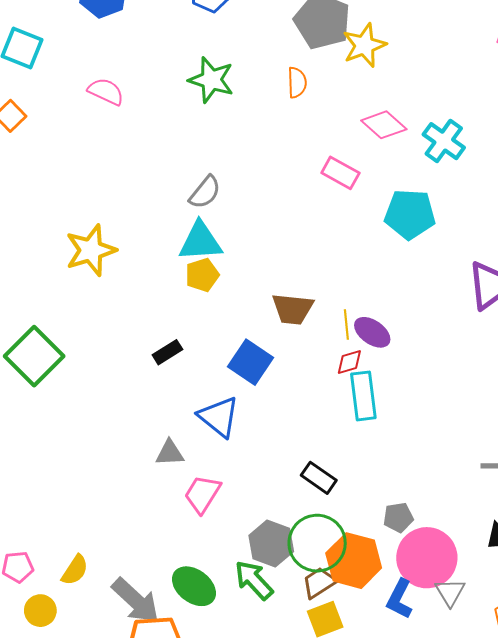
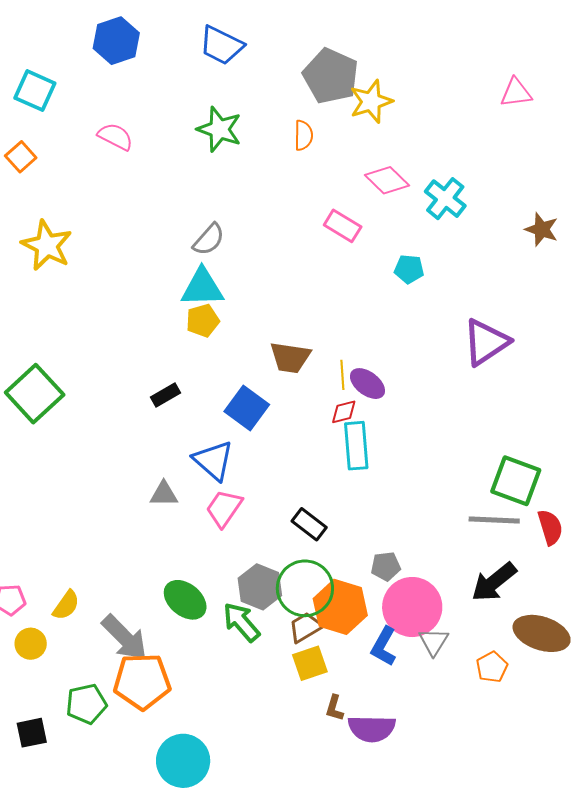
cyan pentagon: (410, 214) -> (409, 269), size x0.6
yellow star: (91, 250) -> (47, 245), moved, turned -30
pink trapezoid: (202, 494) -> (224, 508), moved
green ellipse: (194, 586) -> (185, 600), moved

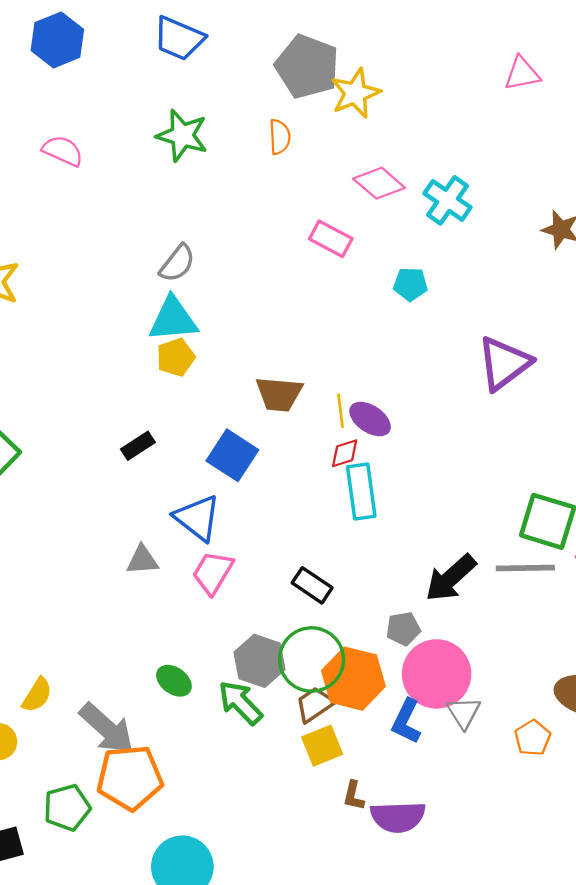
black arrow: (494, 582) -> (451, 578), moved
green ellipse: (185, 600) -> (174, 681), size x0.7

